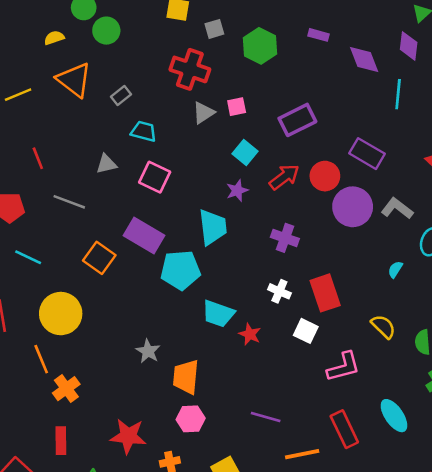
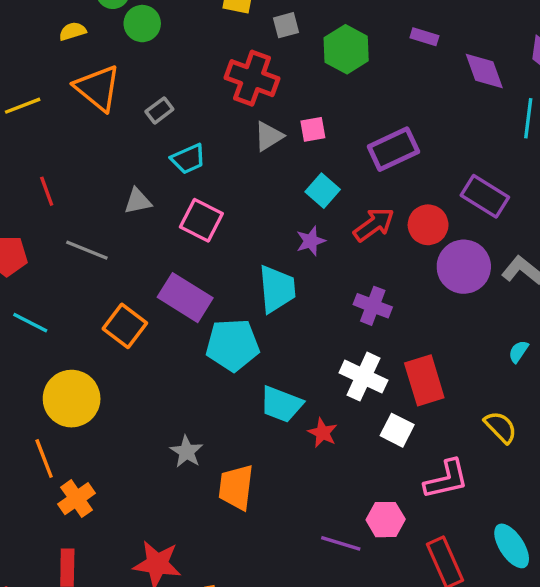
cyan trapezoid: (144, 131) -> (188, 159), turned 140
white cross: (279, 291) -> (363, 377), size x1.5
pink hexagon: (191, 419) -> (386, 520), moved

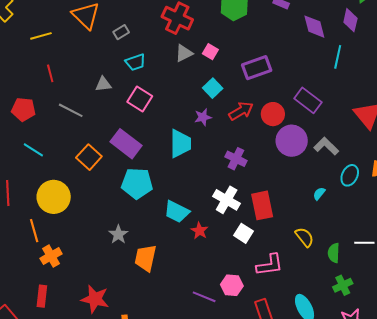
yellow line: (23, 106) -> (41, 36), moved
pink square: (313, 129) -> (210, 52), turned 35
cyan pentagon: (233, 345) -> (137, 183), moved

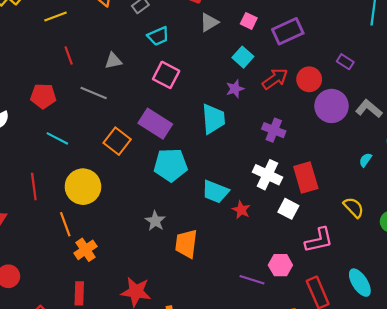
pink square: (210, 52) -> (249, 21), moved
gray triangle: (103, 84) -> (113, 61), moved
purple rectangle: (308, 100) -> (345, 62), size x0.6

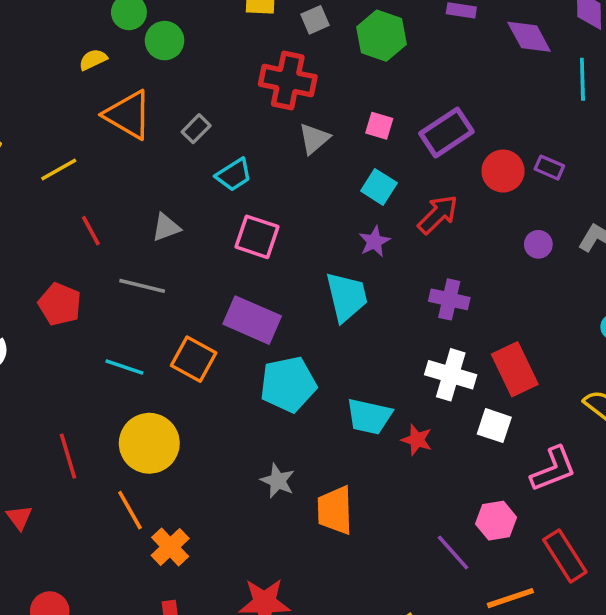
red circle: (309, 79) -> (503, 171), moved
red pentagon: (43, 96) -> (60, 304), turned 30
purple circle: (331, 106) -> (538, 244), size x0.5
cyan line: (57, 138) -> (124, 367), moved
purple line: (252, 280) -> (453, 553), turned 40

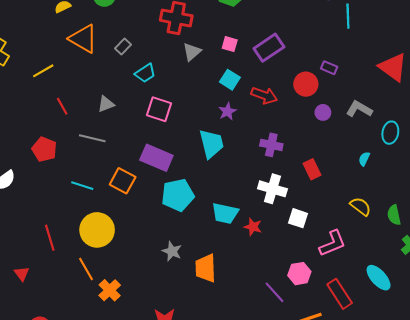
red circle: (503, 171) -> (306, 84), moved
red arrow: (438, 214) -> (264, 95), turned 65
red rectangle: (515, 369) -> (312, 169), moved, size x0.7

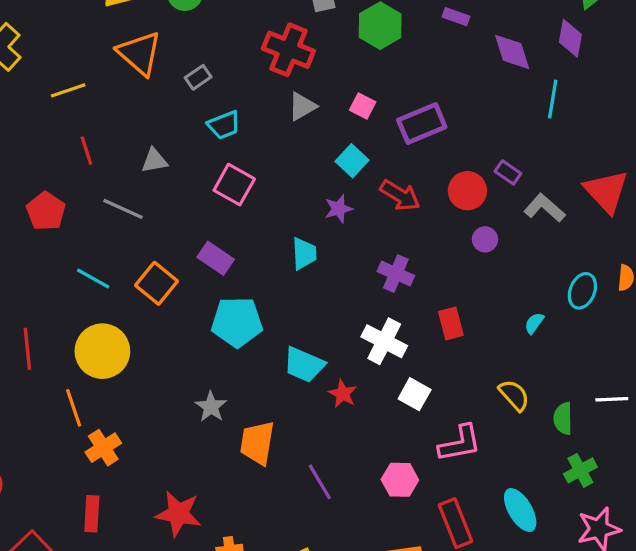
gray L-shape: (359, 109) -> (545, 208), moved
cyan trapezoid: (211, 144) -> (304, 254), size x0.7
purple rectangle: (156, 158) -> (216, 258), size x0.7
purple line: (274, 292) -> (320, 482), moved

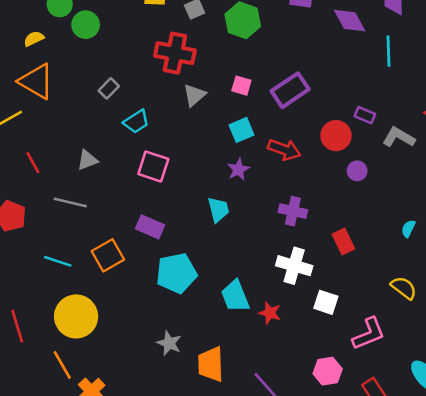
orange triangle: (139, 53) -> (36, 81), moved
cyan square: (352, 161) -> (241, 130), turned 35
orange square: (157, 283) -> (108, 255), turned 32
cyan trapezoid: (304, 365) -> (235, 296), turned 56

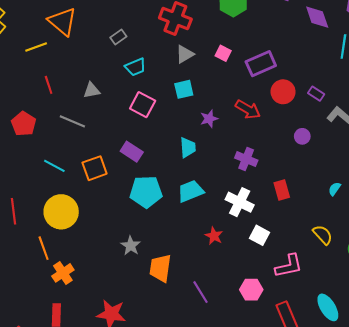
cyan square: (241, 130) -> (184, 89), moved
red circle: (336, 136) -> (283, 92), moved
cyan trapezoid: (235, 296) -> (191, 191), moved, turned 80

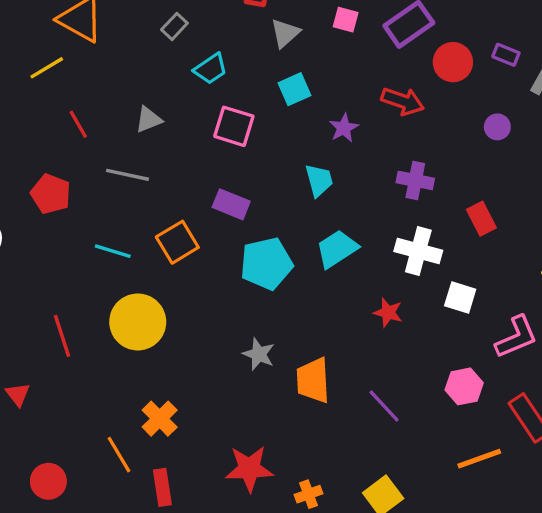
orange line: (44, 248) -> (119, 455), moved

